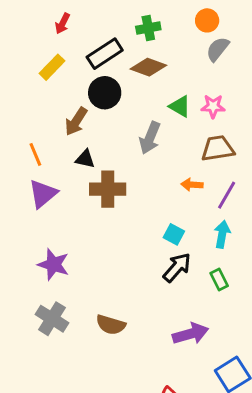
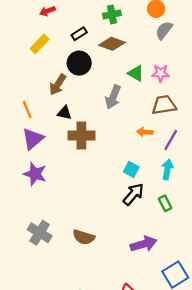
red arrow: (62, 23) -> (47, 11), turned 42
black rectangle: (105, 54) -> (79, 34), size x0.6
purple star: (53, 264) -> (35, 174), moved

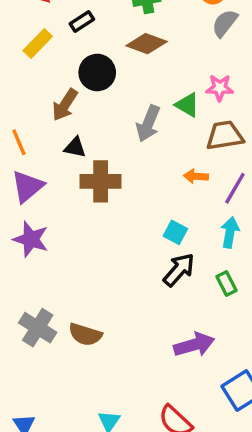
black rectangle: (79, 34) -> (82, 21), moved
green triangle: (136, 73) -> (187, 105), moved
brown semicircle: (84, 237) -> (85, 334), moved

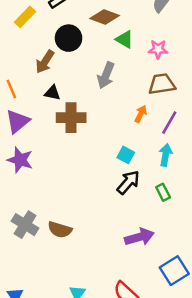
green triangle: (187, 105) -> (125, 39), moved
orange arrow: (196, 176) -> (141, 114), turned 112

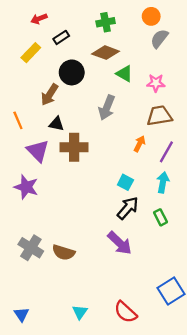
purple triangle: (18, 121) -> (38, 151), moved, turned -35
purple arrow: (139, 237) -> (120, 243), moved, turned 60

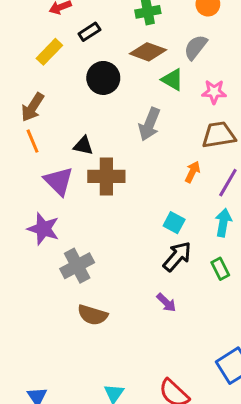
gray semicircle: (159, 39) -> (196, 47), moved
brown arrow: (50, 95) -> (33, 107), moved
purple arrow: (120, 243) -> (166, 303), size x0.6
gray cross: (31, 248) -> (77, 266), moved, turned 30

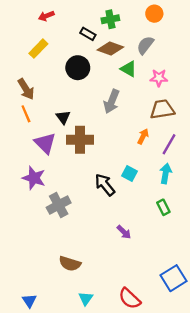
black rectangle: (89, 32) -> (88, 34), moved, turned 63
brown arrow: (33, 107) -> (26, 89), turned -65
black triangle: (83, 146) -> (63, 117), turned 42
black arrow: (177, 256) -> (105, 185), moved, turned -80
brown semicircle: (93, 315) -> (70, 264), moved

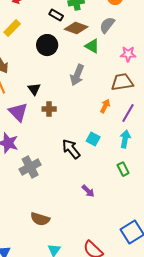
pink star: (159, 78) -> (128, 54), moved
brown cross: (80, 140) -> (49, 109), size x0.6

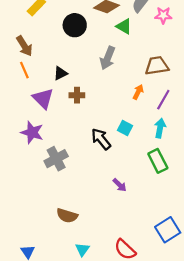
pink star: (128, 54) -> (163, 15), moved
black triangle: (34, 89) -> (60, 73), turned 40
green rectangle: (123, 169) -> (158, 161), size x1.5

